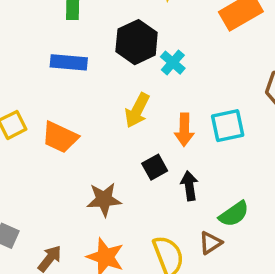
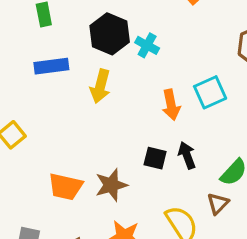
yellow arrow: (137, 110) -> (100, 86), moved
orange trapezoid: (60, 137) -> (66, 187), moved
black square: (155, 167) -> (155, 158), moved, turned -35

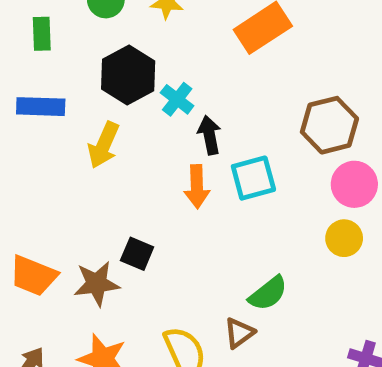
black arrow: (187, 155) -> (209, 135), moved
black square: (155, 158) -> (137, 254), moved

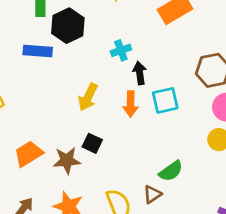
black hexagon: (128, 75) -> (68, 26), moved
cyan cross: (177, 99) -> (121, 50), turned 30
yellow arrow: (104, 145) -> (88, 97), moved
orange trapezoid: (33, 276) -> (29, 154), turned 124

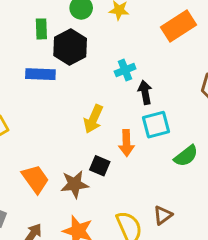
cyan square: (165, 100) -> (156, 125), moved
orange arrow: (131, 104) -> (126, 143), moved
orange trapezoid: (29, 154) -> (35, 179), turned 88
green semicircle: (171, 171) -> (186, 156), moved

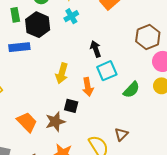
cyan cross: (125, 70) -> (71, 16), moved

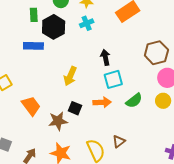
orange arrow: (88, 87) -> (102, 102), moved, turned -90
orange trapezoid: (27, 122) -> (31, 106), moved

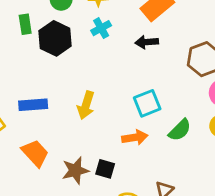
blue rectangle: (33, 46) -> (33, 105), moved
black arrow: (105, 57) -> (147, 42), moved, turned -77
black square: (75, 108) -> (105, 169), moved

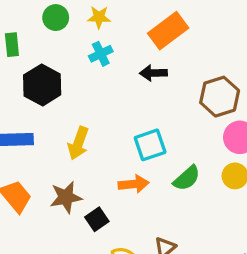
black hexagon: (55, 38) -> (42, 85), moved
black square: (105, 169) -> (97, 219), turned 36
brown star: (75, 170) -> (66, 197), moved

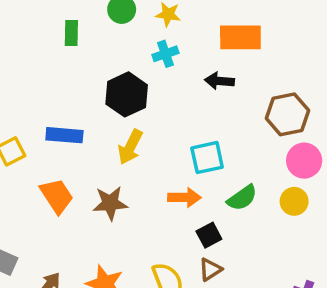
orange rectangle: (168, 31) -> (240, 37), turned 30
black hexagon: (42, 85) -> (127, 94), moved
black square: (97, 219) -> (209, 235), moved

